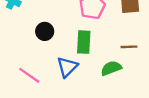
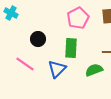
pink line: (29, 75) -> (25, 64), moved

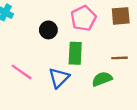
black circle: (38, 39) -> (48, 30), moved

